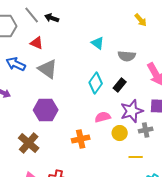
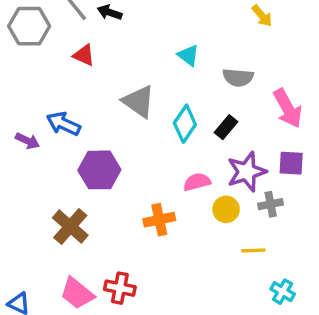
blue arrow: (16, 64) -> (63, 124), moved
gray triangle: (48, 69) -> (139, 101), moved

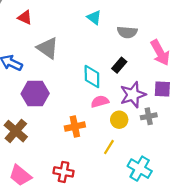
gray triangle: (139, 101) -> (48, 48), moved
cyan diamond: (185, 124) -> (92, 77), moved, turned -35
yellow line: (253, 250) -> (109, 147), moved, turned -56
red cross: (120, 288) -> (64, 172), moved
cyan cross: (283, 292) -> (140, 169), moved, size x1.5

